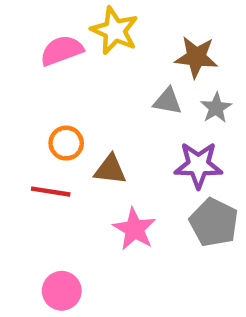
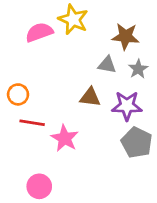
orange circle: (66, 143) -> (18, 94), moved
brown triangle: (110, 170) -> (90, 97), moved
pink star: (134, 229) -> (65, 138), moved

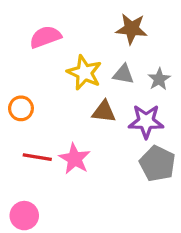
yellow star: (73, 19) -> (84, 73), moved
brown star: (125, 36) -> (131, 29), moved
red line: (32, 123) -> (37, 157), moved
pink circle: (39, 186) -> (24, 216), moved

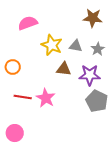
brown star: (131, 29) -> (93, 18), moved

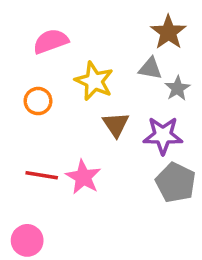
brown star: (93, 18) -> (168, 32), turned 30
gray triangle: (76, 46) -> (150, 68), moved
orange circle: (13, 67) -> (38, 101), moved
brown triangle: (64, 69) -> (116, 125), turned 49

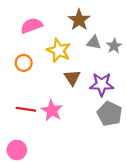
brown star: (168, 32) -> (79, 20), moved
gray star: (177, 88) -> (114, 46), moved

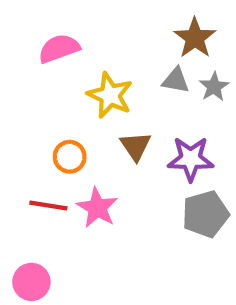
brown star: (79, 20) -> (195, 38), moved
orange circle: (24, 63) -> (70, 157), moved
gray pentagon: (110, 114) -> (205, 214), turned 30

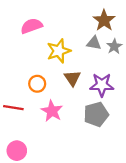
yellow star: (110, 95) -> (59, 51), turned 30
red line: (48, 206) -> (13, 108), moved
gray pentagon: (205, 214) -> (96, 114), moved

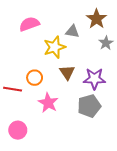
gray triangle: (94, 43) -> (72, 31), moved
red line: (13, 108) -> (13, 89), moved
pink circle: (17, 151) -> (18, 130), moved

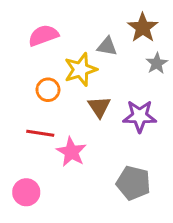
orange circle: (35, 78) -> (48, 90), moved
red line: (13, 89) -> (40, 133), moved
gray pentagon: (89, 106) -> (133, 183), moved, turned 30

